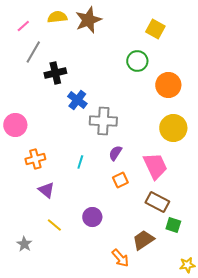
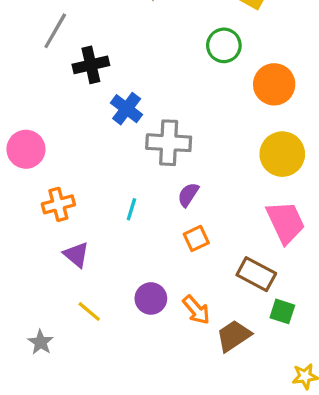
pink trapezoid: (155, 166) -> (286, 222), moved
orange arrow: (120, 258) -> (196, 310), moved

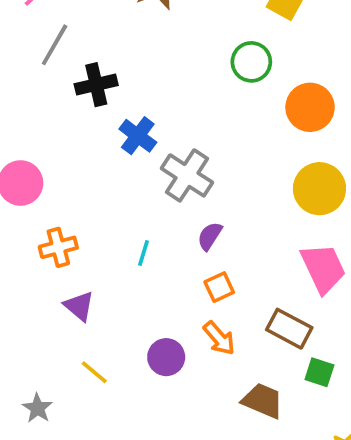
gray cross: (169, 143) -> (187, 175), turned 30
orange arrow: (196, 310) -> (219, 338), moved
brown trapezoid: (234, 336) -> (263, 401), turned 57

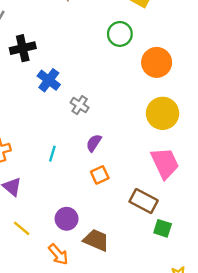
gray cross: (187, 175) -> (80, 105), size x0.6
orange arrow: (219, 338) -> (58, 254), moved
brown trapezoid: (263, 401) -> (96, 240), moved

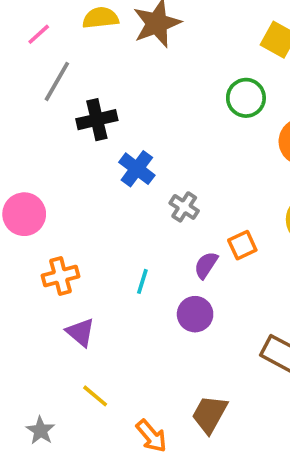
orange square: (100, 175) -> (242, 245), moved
purple circle: (67, 219) -> (195, 314), moved
brown trapezoid: (96, 240) -> (210, 414), turned -84

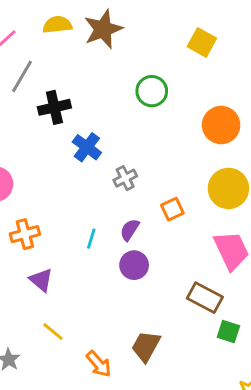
green circle: (246, 98) -> (152, 91), moved
gray cross: (184, 207) -> (125, 178), turned 30
purple semicircle: (206, 265) -> (130, 230), moved

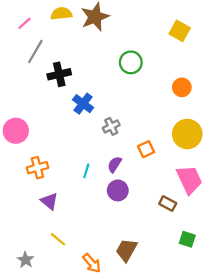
yellow square: (202, 42) -> (180, 31), moved
orange circle: (221, 125) -> (182, 87), size x0.7
brown rectangle: (205, 298) -> (168, 203), moved, size x0.7

